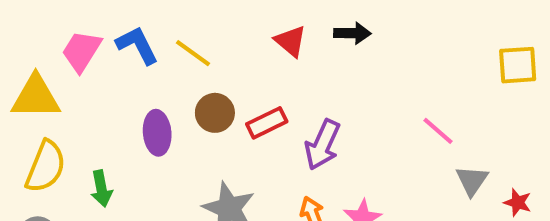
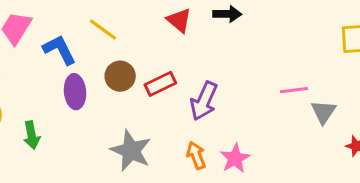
blue L-shape: (137, 45) -> (59, 50), moved
pink line: (438, 131) -> (294, 90), turned -48
gray triangle: (472, 181) -> (324, 112), moved

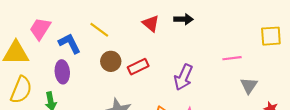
pink line: (294, 90) -> (232, 58), moved
purple ellipse: (75, 92) -> (62, 72), moved
purple arrow: (204, 101) -> (183, 77), moved

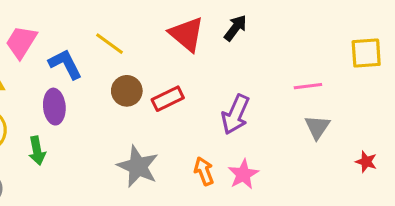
black arrow: (183, 19) -> (235, 28), turned -54
red triangle: (151, 23) -> (187, 34), size x1.4
gray triangle: (249, 86) -> (317, 127), moved

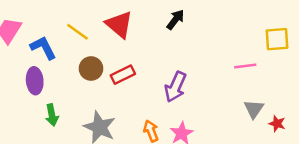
red triangle: (187, 34) -> (119, 24), moved
pink line: (308, 86) -> (245, 66), moved
gray triangle: (317, 127) -> (254, 109), moved
green arrow: (37, 151) -> (52, 115), moved

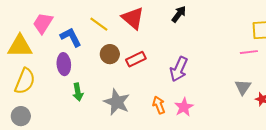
pink line: (245, 66) -> (249, 52), moved

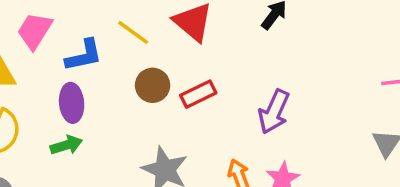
blue L-shape: (71, 37) -> (84, 55), turned 105
green arrow: (78, 92) -> (66, 145), moved, turned -96

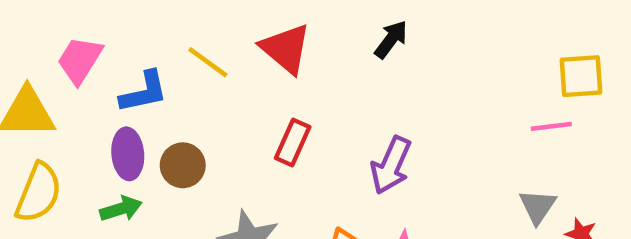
brown circle: (153, 85) -> (183, 165), moved
red rectangle: (198, 94) -> (293, 142), turned -40

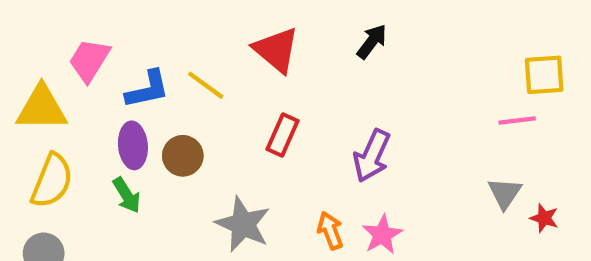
yellow line: (208, 62) -> (206, 85), moved
green arrow: (121, 209) -> (127, 195), turned 75

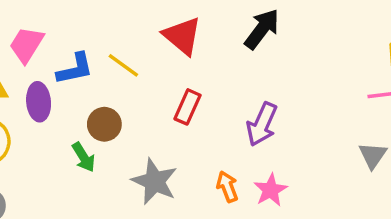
black arrow: (372, 42) -> (262, 29), size x1.4
purple ellipse: (133, 145) -> (39, 102), moved
green arrow: (127, 195) -> (84, 157), moved

